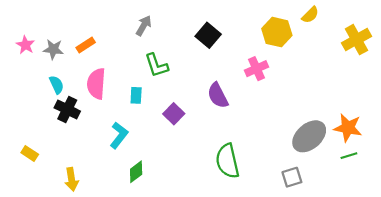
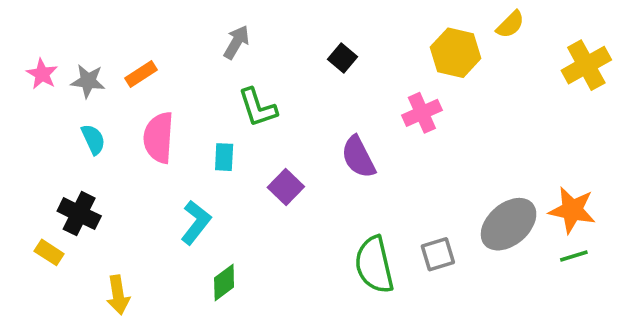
black square: (208, 35) -> (342, 58), size x0.7
black cross: (67, 109) -> (79, 214), moved
gray square: (292, 177) -> (438, 254), moved

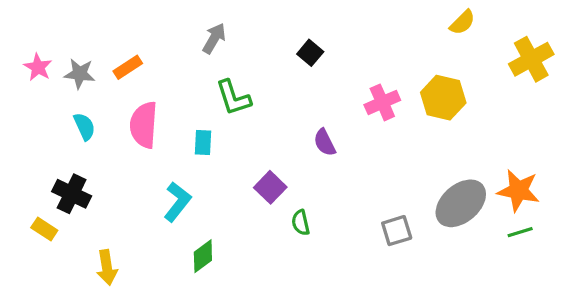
yellow hexagon: (456, 53) -> (443, 98), moved
purple semicircle: (358, 157) -> (325, 142), size x0.7
purple square: (286, 187) -> (270, 187), moved
green semicircle: (374, 265) -> (301, 223), moved, size x0.5

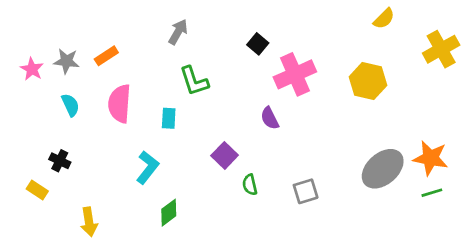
pink star: (38, 67) -> (32, 69), moved
pink cross: (382, 102) -> (295, 74), moved, size x1.4
black cross: (72, 194) -> (60, 161), size x0.7
gray square: (397, 231) -> (306, 191), moved

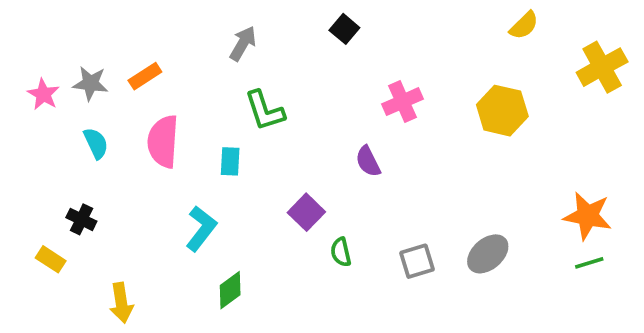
black square: (258, 44) -> (344, 29), moved
pink cross: (295, 74) -> (403, 102), size x0.7
gray ellipse: (383, 169) -> (488, 254), moved, size x0.7

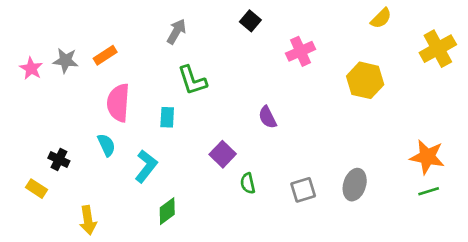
pink cross: (403, 102) -> (301, 51), moved
cyan semicircle: (96, 143) -> (106, 145), moved
gray ellipse: (488, 254) -> (355, 185), turned -32

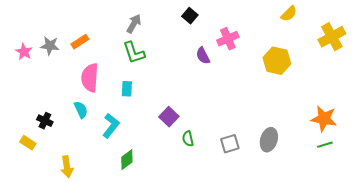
green L-shape: (192, 80) -> (134, 53), moved
purple semicircle: (268, 117) -> (203, 56), moved

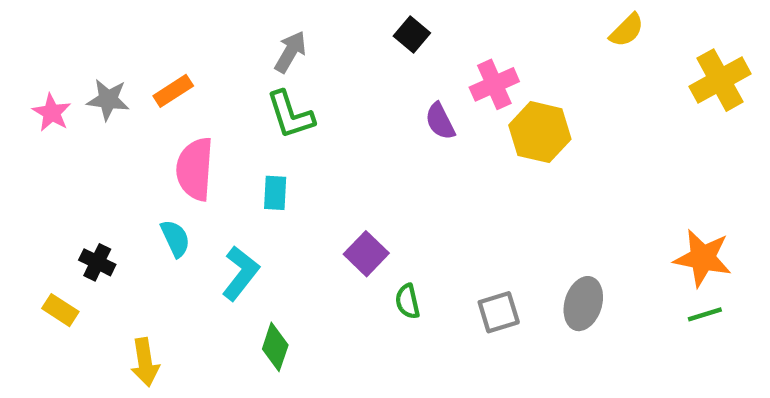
yellow hexagon: (277, 61) -> (540, 132), moved
green diamond: (127, 160) -> (275, 347), turned -35

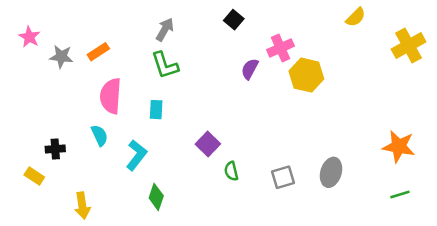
pink star: (52, 113) -> (29, 37), moved
purple semicircle: (440, 121) -> (250, 69), turned 55
black cross: (97, 262) -> (55, 149), turned -30
green line: (705, 314) -> (400, 194), moved

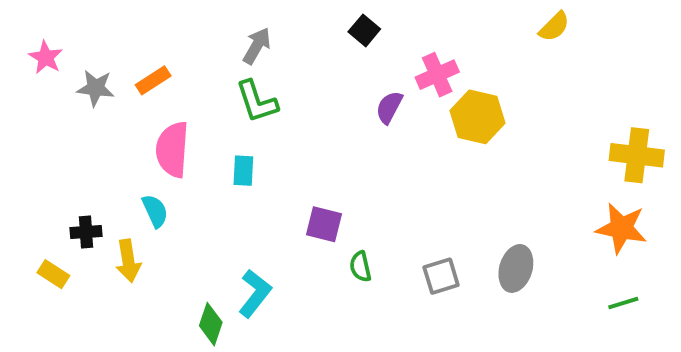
yellow cross: (409, 46) -> (637, 155), moved, turned 36
purple square: (208, 144) -> (324, 224), turned -30
cyan L-shape: (136, 155) -> (255, 293), moved
green diamond: (156, 197) -> (211, 324), moved
yellow arrow: (82, 206) -> (128, 261), moved

